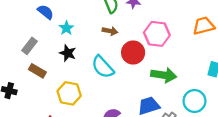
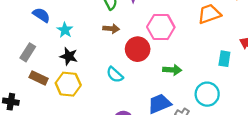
cyan semicircle: (103, 67) -> (115, 75), moved, size x0.7
green arrow: (164, 75) -> (172, 70), size x0.7
yellow hexagon: (69, 93) -> (68, 84), moved

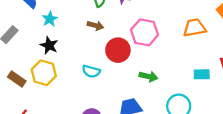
cyan rectangle: (224, 59) -> (202, 74), turned 70
cyan semicircle: (115, 75) -> (91, 71), turned -36
brown rectangle: (39, 78) -> (17, 79), moved

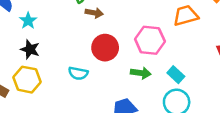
brown arrow: (95, 26) -> (94, 13), moved
pink hexagon: (145, 32) -> (150, 40), moved
cyan rectangle: (202, 74) -> (176, 75), moved, turned 49

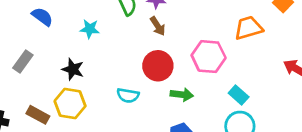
brown arrow: (94, 13) -> (158, 26), moved, turned 48
cyan star: (28, 21) -> (90, 29), moved, turned -30
green arrow: (141, 73) -> (182, 95), moved

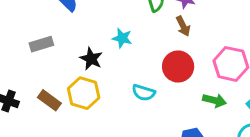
cyan star: (90, 29) -> (122, 38), moved
gray rectangle: (23, 61) -> (41, 44), turned 30
green arrow: (182, 95) -> (214, 100), moved

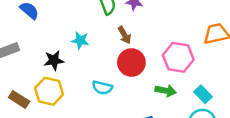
brown arrow: (183, 26) -> (124, 35), moved
black star: (91, 59) -> (54, 60), turned -30

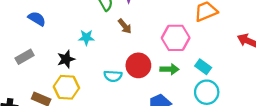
red circle: (131, 63) -> (138, 65), moved

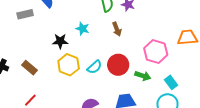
gray rectangle: (25, 57) -> (25, 14), moved
cyan semicircle: (113, 76) -> (95, 67), turned -63
yellow hexagon: (66, 87) -> (69, 65), moved

